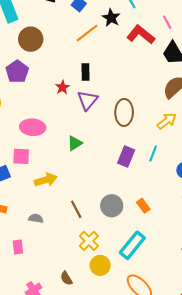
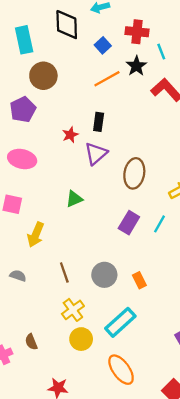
pink ellipse: (33, 127) -> (22, 159), moved
yellow arrow: (46, 180) -> (36, 235), turned 120
brown semicircle: (66, 278) -> (31, 342), moved

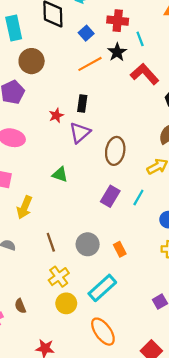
green triangle: (74, 199) -> (60, 174), turned 42

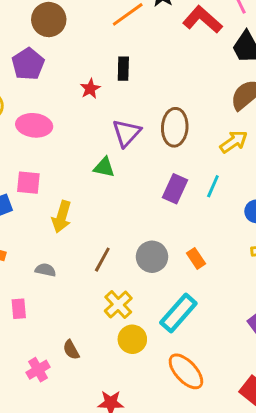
purple triangle: (80, 133) -> (127, 133), moved
brown line: (51, 242) -> (102, 260), turned 54

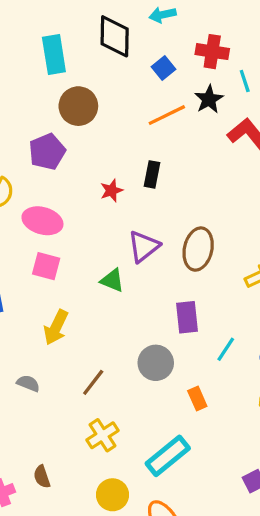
pink square: (28, 183) -> (46, 266), moved
cyan line: (213, 186) -> (226, 349), moved
purple rectangle: (175, 189) -> (187, 317), turned -40
gray circle: (152, 257) -> (156, 363), moved
yellow circle: (132, 339) -> (113, 495), moved

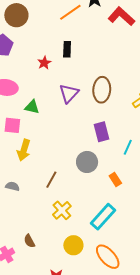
pink square: (46, 266) -> (12, 125), moved
green triangle: (112, 280) -> (32, 107), moved

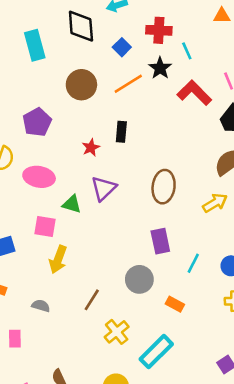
brown circle: (16, 15) -> (81, 85), moved
purple triangle: (69, 93) -> (104, 188), moved
orange rectangle: (115, 180) -> (175, 304), turned -32
yellow cross: (62, 210) -> (117, 332), moved

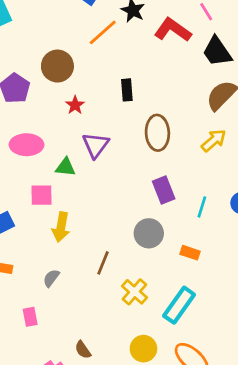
brown circle: (81, 85) -> (57, 66), moved
black rectangle: (121, 132) -> (127, 90), moved
gray semicircle: (41, 306) -> (51, 278), turned -60

